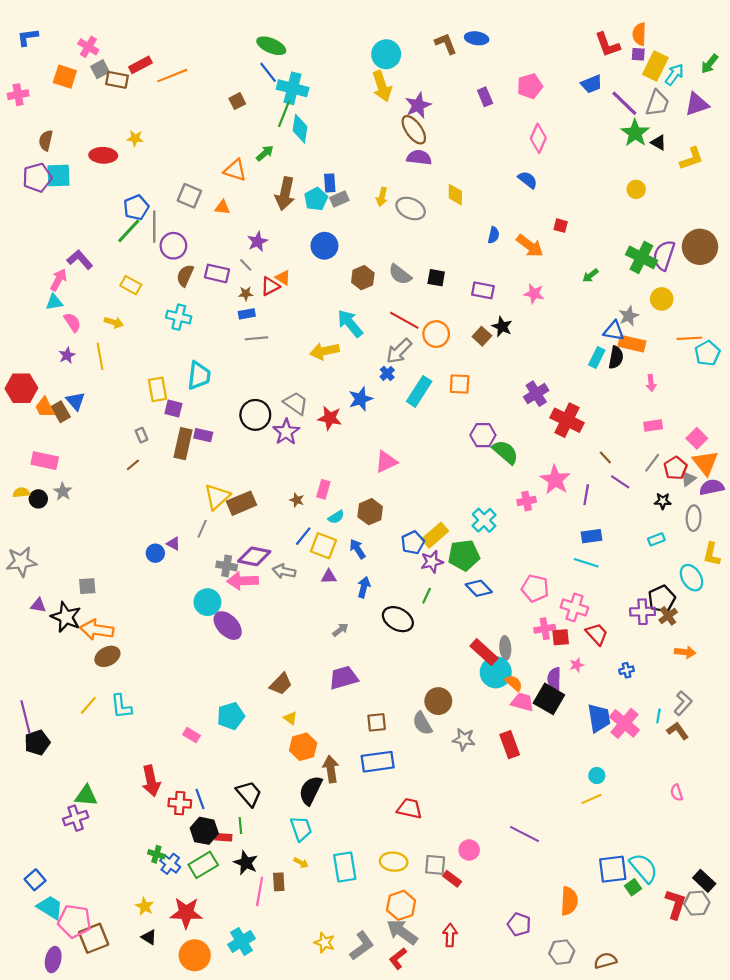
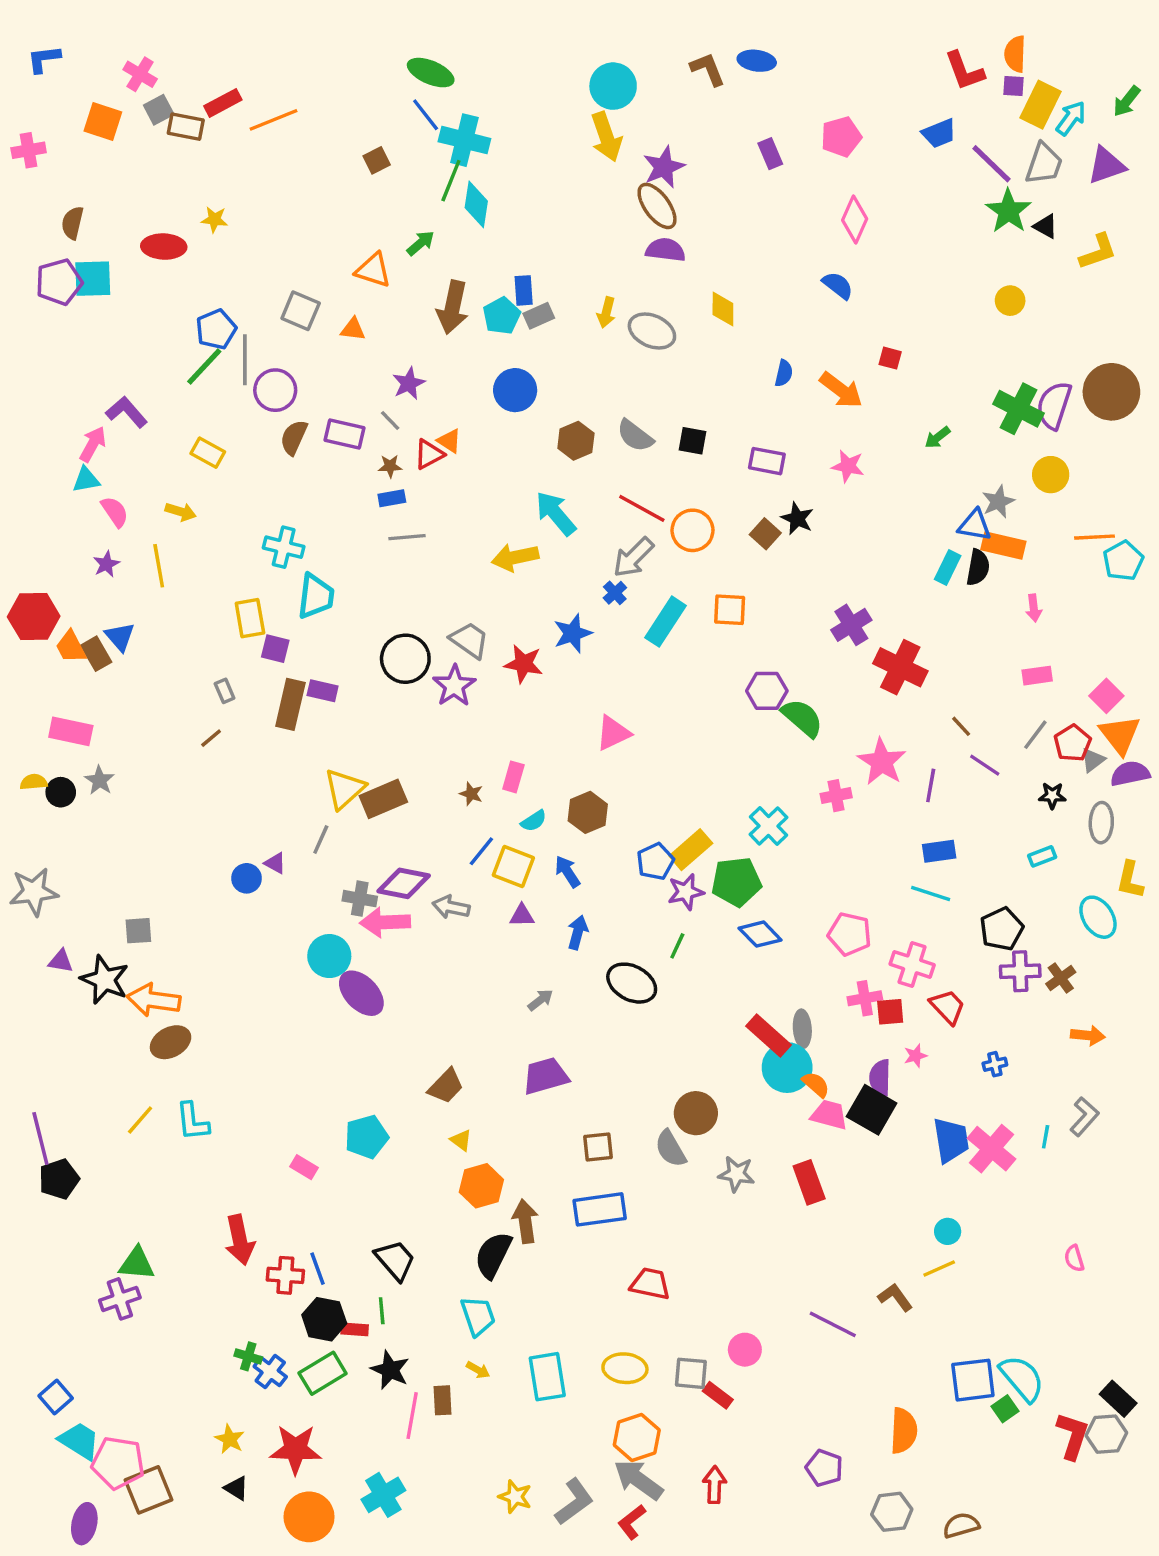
cyan cross: (179, 317) -> (284, 547), moved
black pentagon: (662, 599) -> (1002, 929), moved
brown L-shape: (678, 731) -> (895, 1297), moved

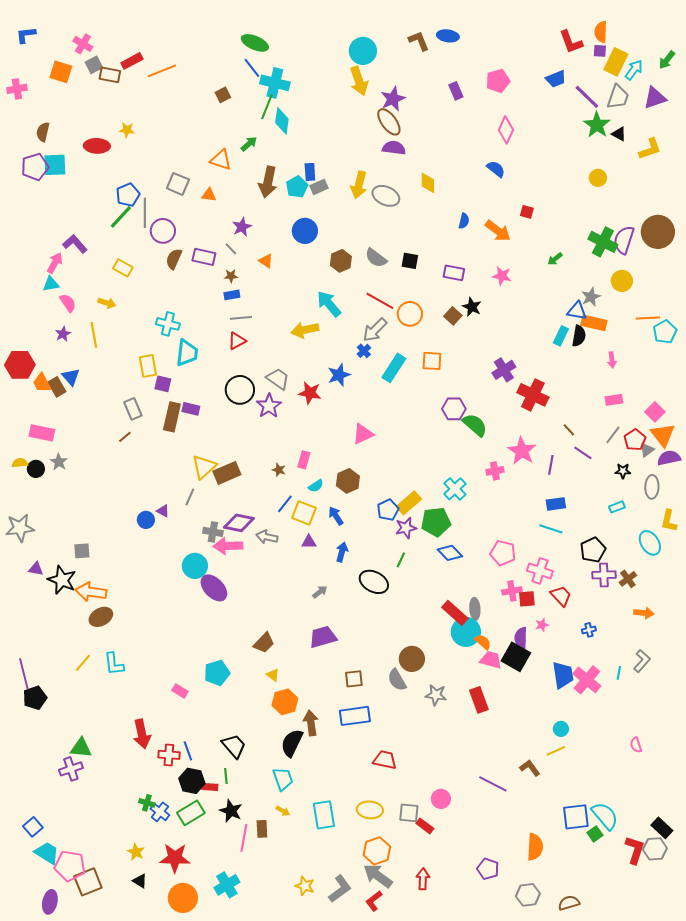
yellow arrow: (606, 312) -> (359, 185), size x1.5
red triangle: (429, 454) -> (237, 341), moved
gray rectangle: (225, 691) -> (133, 409), size x1.5

